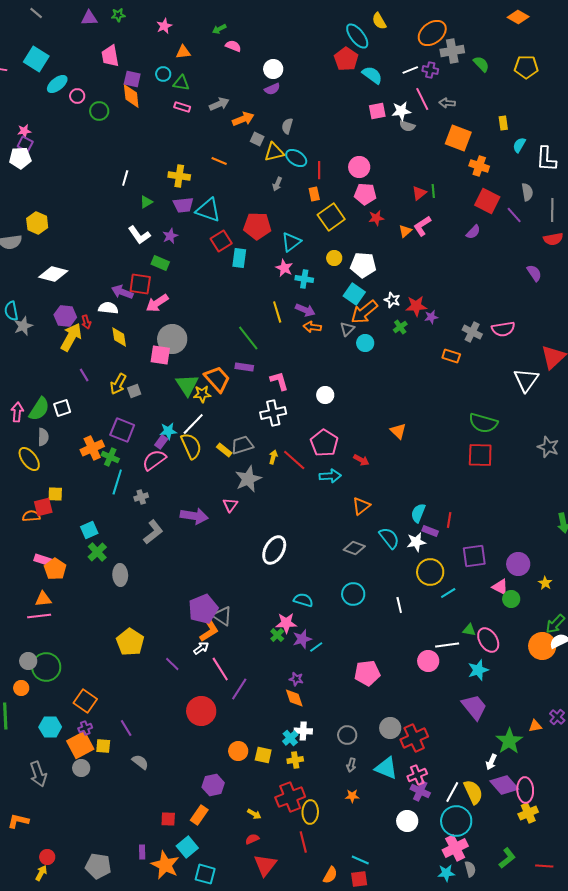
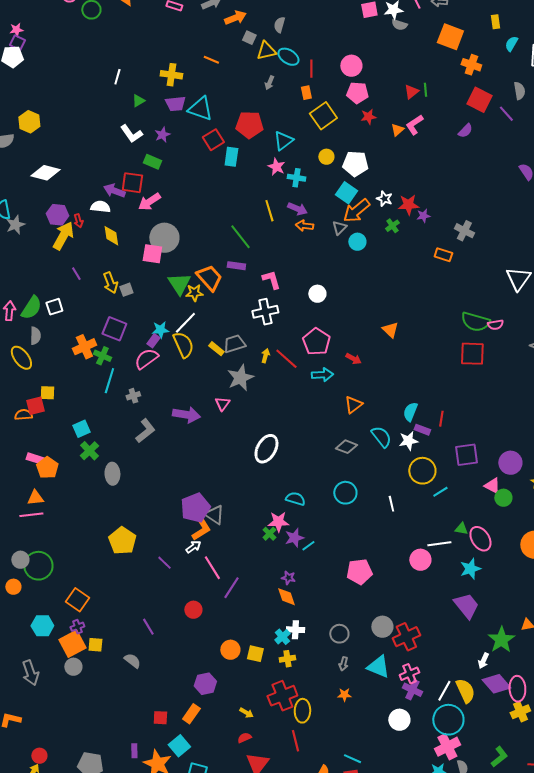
pink semicircle: (503, 329) -> (495, 325), moved, size x0.7
yellow arrow: (118, 384) -> (110, 283), turned -50
red circle: (201, 711) -> (193, 610), size x0.6
purple line: (126, 728) -> (148, 627), moved

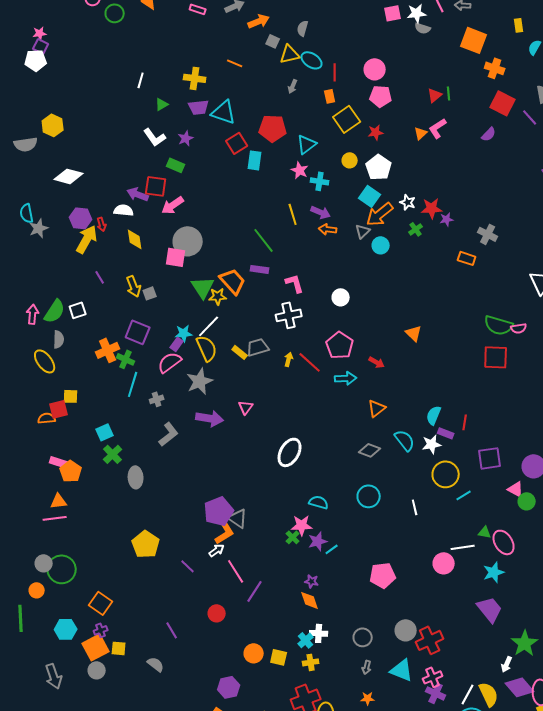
red star: (368, 117) -> (376, 132), moved
white pentagon: (355, 164) -> (379, 167), turned 30
gray star: (240, 378) -> (200, 381), moved

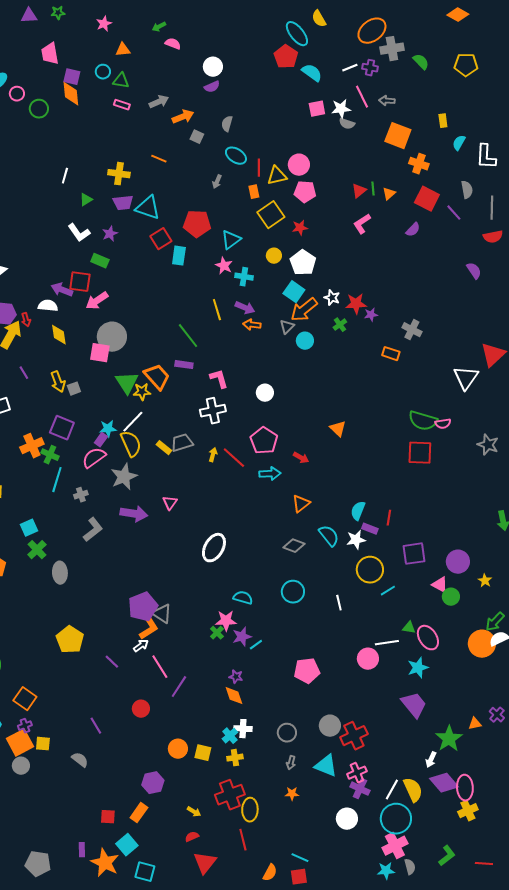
yellow triangle: (290, 54) -> (277, 176), moved
orange triangle: (421, 133) -> (389, 194), moved

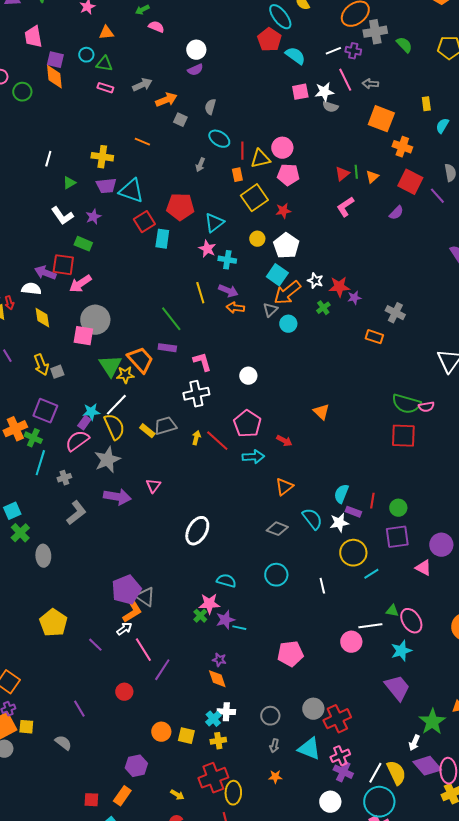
green circle: (451, 597) -> (398, 508), moved
cyan line: (256, 645) -> (239, 628), turned 48

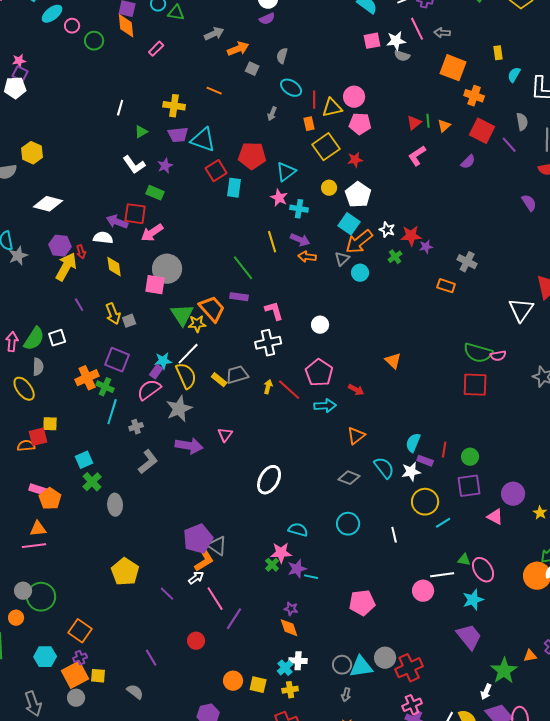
pink rectangle: (105, 88) -> (156, 49), moved, turned -63
cyan triangle: (309, 749) -> (361, 667), moved, turned -30

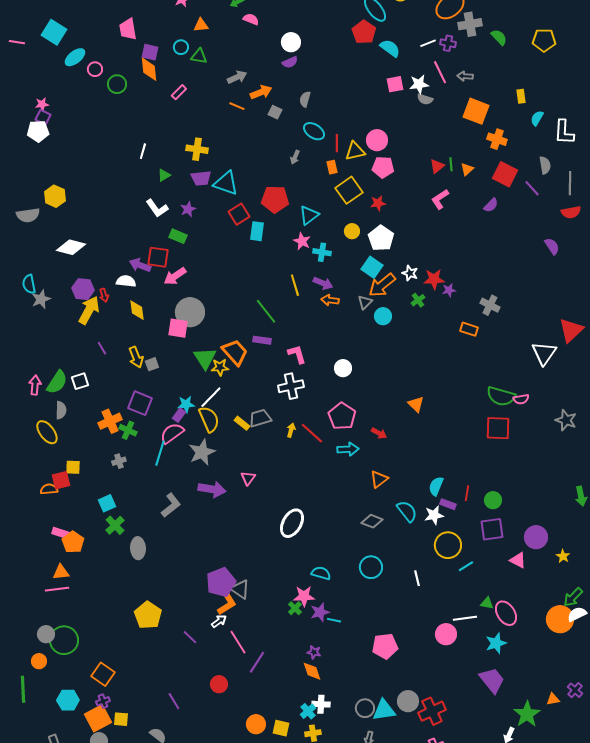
orange line: (214, 91) -> (237, 106), moved
cyan line: (112, 412) -> (160, 453), moved
gray cross: (136, 427) -> (119, 461), moved

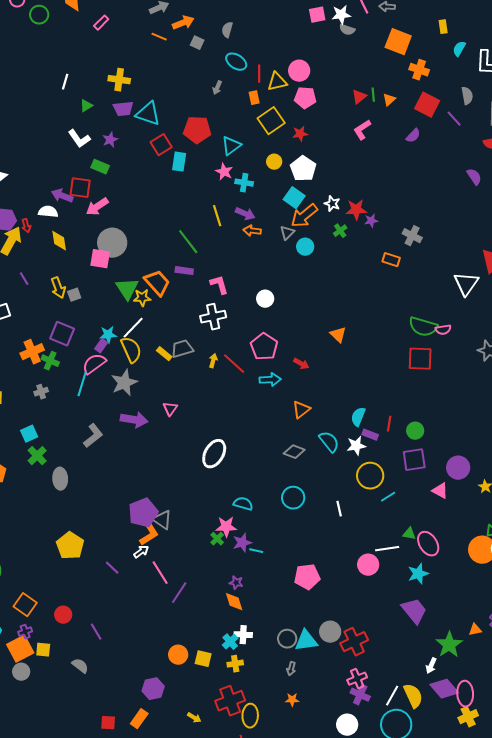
red circle: (219, 684) -> (63, 615), moved

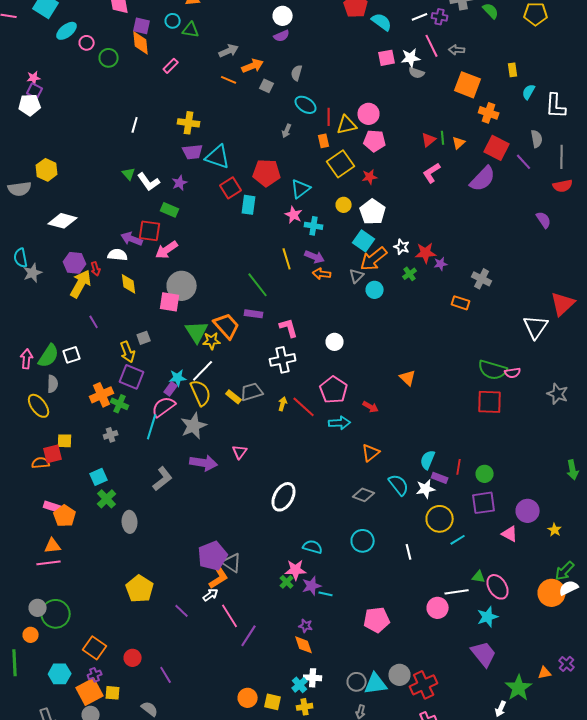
green triangle: (86, 106) -> (129, 174), moved, turned -40
purple semicircle: (413, 136) -> (483, 179), size x1.8
yellow arrow: (58, 288) -> (128, 352), moved

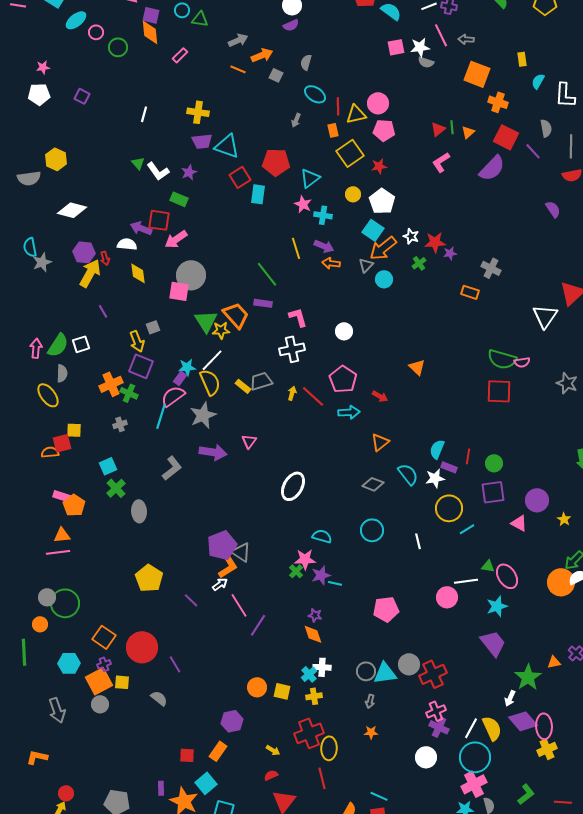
purple square: (35, 91) -> (82, 96), moved
red circle: (133, 658) -> (142, 647), size x1.8

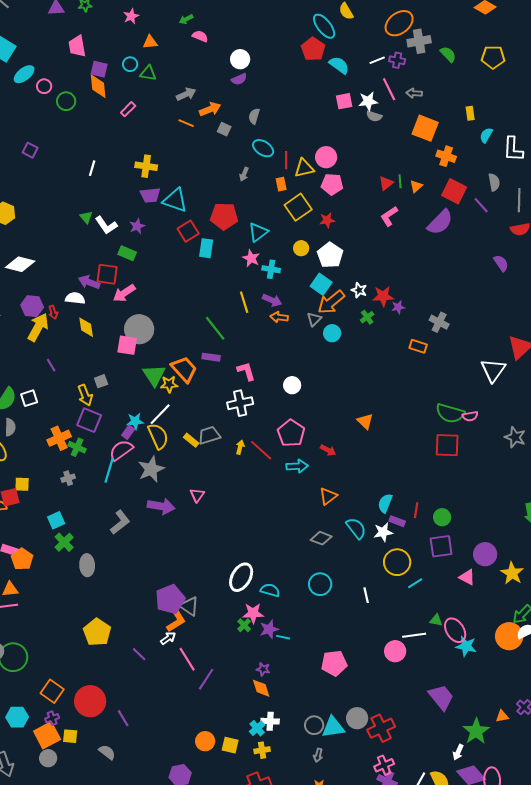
white ellipse: (293, 486) -> (241, 577), moved
yellow star: (564, 519) -> (512, 573), size x1.6
cyan star: (497, 606) -> (466, 646), moved, turned 30

